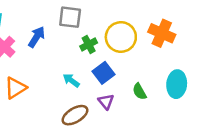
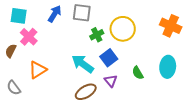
orange cross: (162, 33) -> (171, 26), moved
blue arrow: (37, 37) -> (55, 14), moved
cyan arrow: (71, 80) -> (83, 64), size x1.6

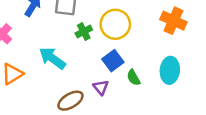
blue square: (109, 58) -> (113, 61), moved
cyan arrow: (83, 64) -> (52, 58), moved

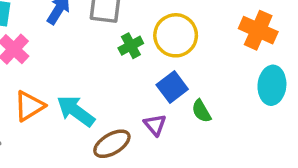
cyan arrow: (52, 58) -> (76, 111), moved
cyan ellipse: (170, 70) -> (272, 85), moved

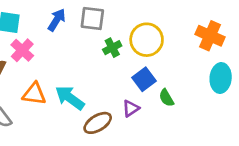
orange triangle: (29, 106) -> (34, 94), turned 40
purple triangle: (155, 125) -> (131, 108), turned 36

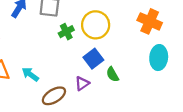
cyan arrow: (70, 98) -> (30, 74), size x0.7

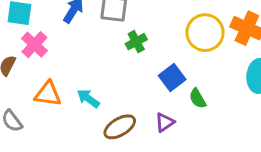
yellow circle: (96, 25) -> (205, 33), moved
purple triangle: (82, 83) -> (165, 122), moved

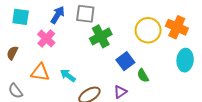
green cross: (136, 42) -> (101, 36), size x1.5
pink cross: (34, 45) -> (46, 38), moved

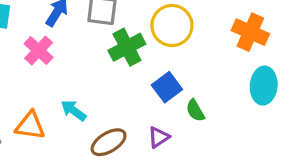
yellow circle: (148, 30) -> (172, 25), moved
orange triangle: (40, 72) -> (30, 126), moved

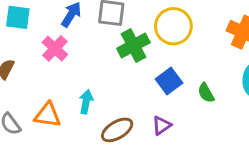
cyan arrow: (74, 111) -> (86, 102), turned 65
green semicircle: (195, 111) -> (206, 93), moved

